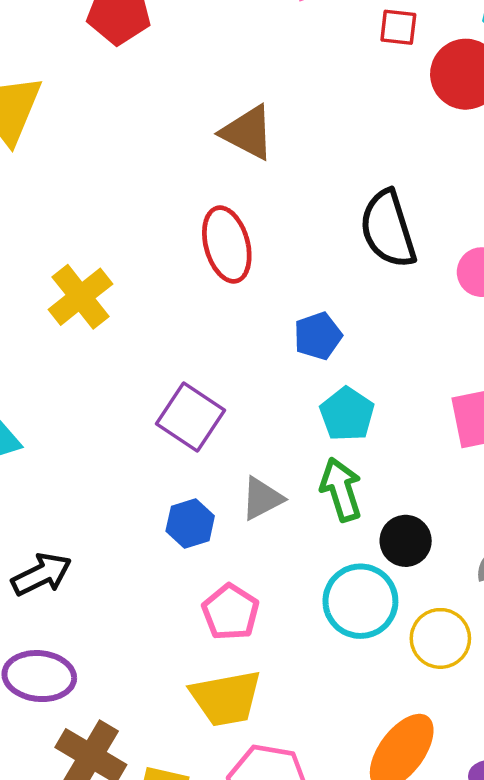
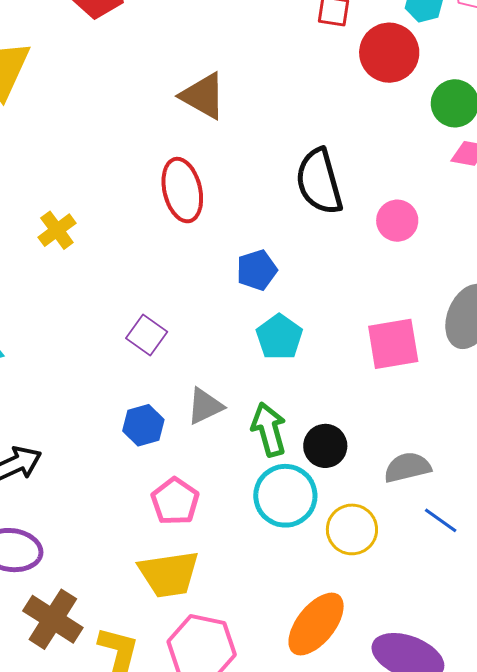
yellow cross: (80, 297) -> (57, 230), size x0.7
purple square: (190, 417) -> (147, 335), size x0.7
green arrow: (341, 489) -> (269, 429), moved

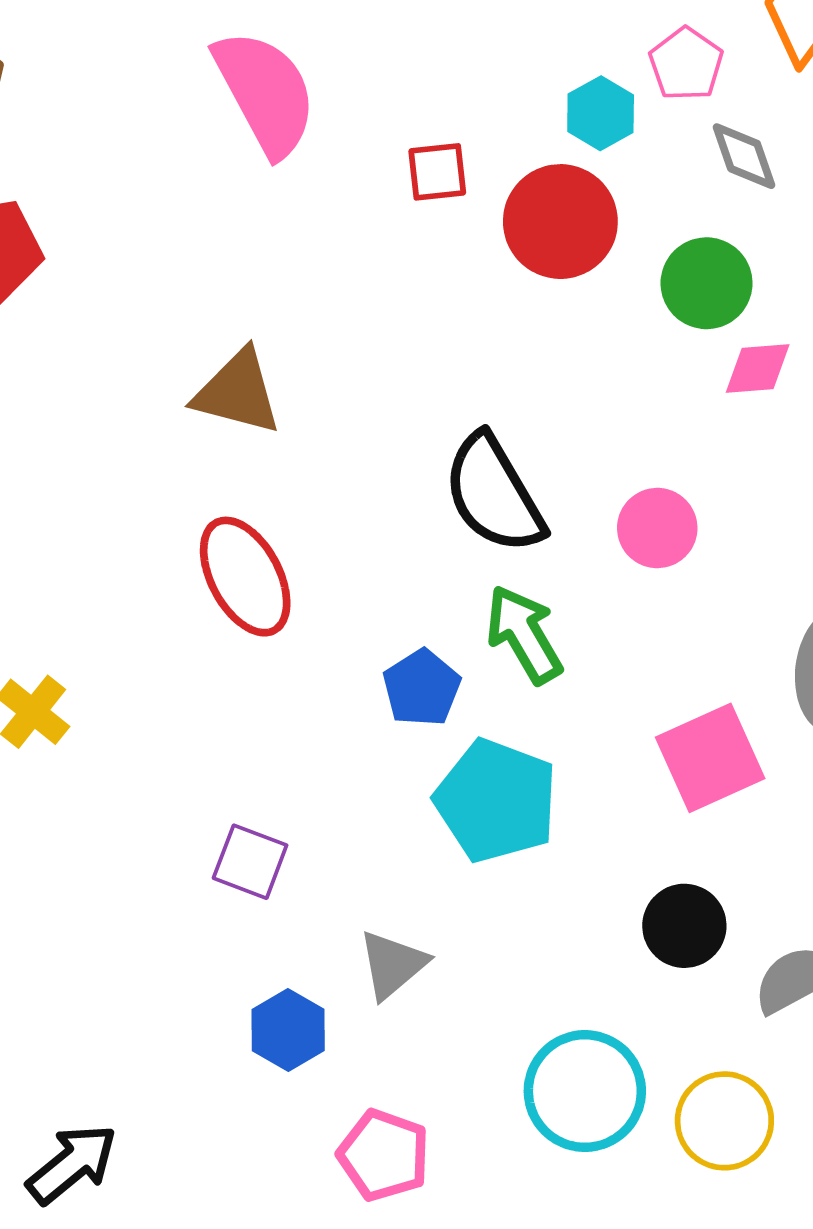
cyan pentagon: (279, 337) -> (496, 801), size x1.4
green arrow: (269, 429) -> (524, 634), moved
black circle: (325, 446) -> (684, 926), moved

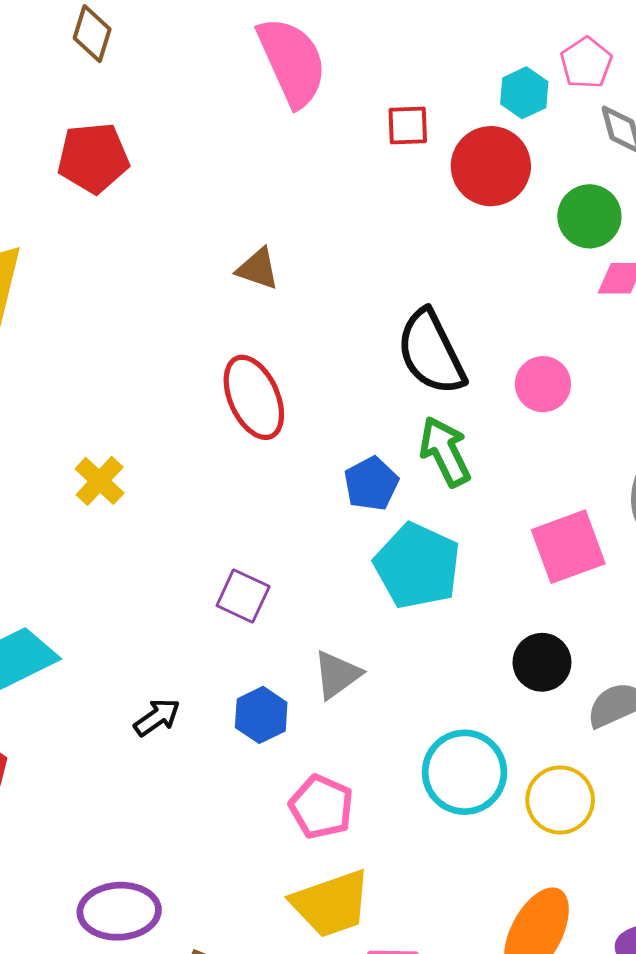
brown triangle: (238, 392) -> (258, 269), size x0.7
black arrow: (72, 1164) -> (157, 717), moved, size x0.7

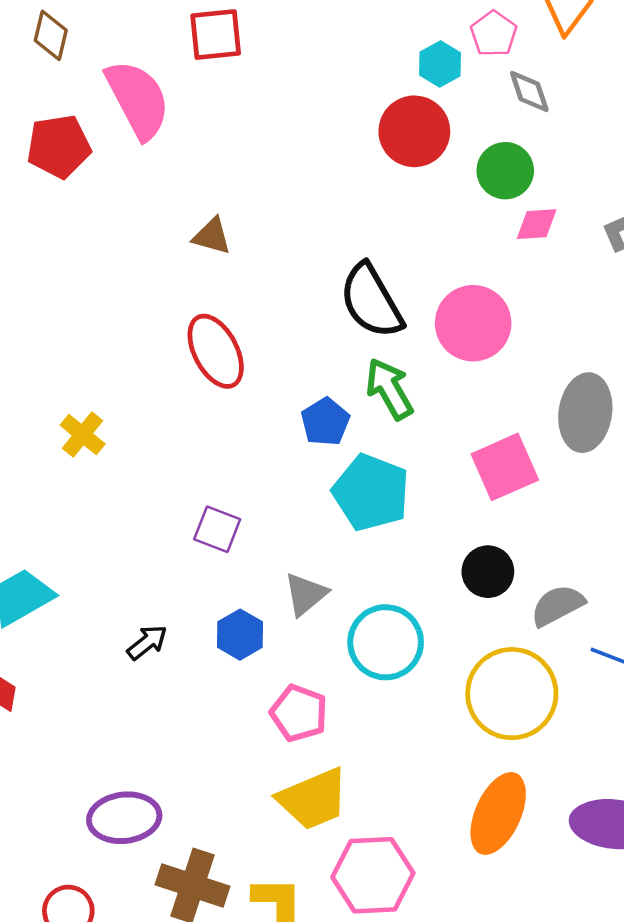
pink semicircle: (292, 62) -> (138, 99), moved
red square: (408, 125) -> (216, 35), moved, size x1.4
pink circle: (543, 384) -> (473, 323), size x1.5
cyan circle: (465, 772) -> (386, 642), moved
yellow circle: (560, 800) -> (512, 694), size x1.5

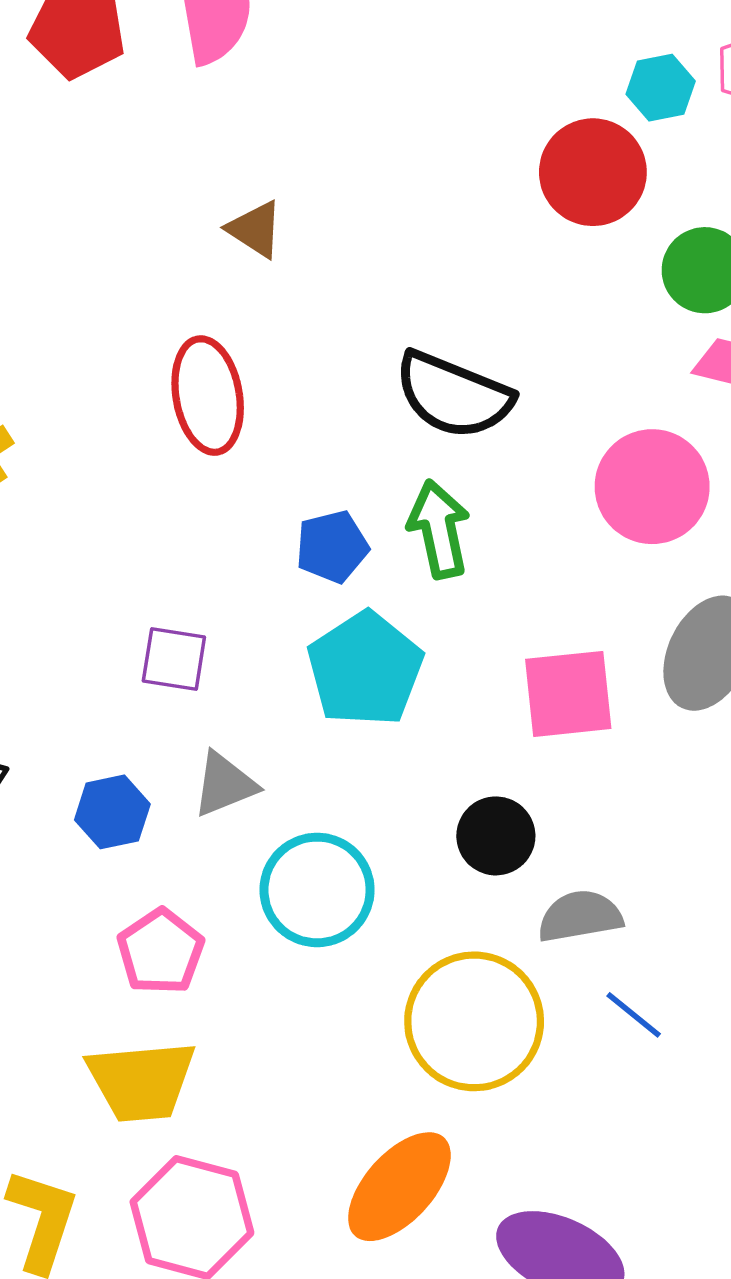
black semicircle: (371, 301) -> (453, 395), turned -56
pink circle: (473, 323) -> (652, 487), moved
purple square: (217, 529) -> (174, 659), moved, turned -30

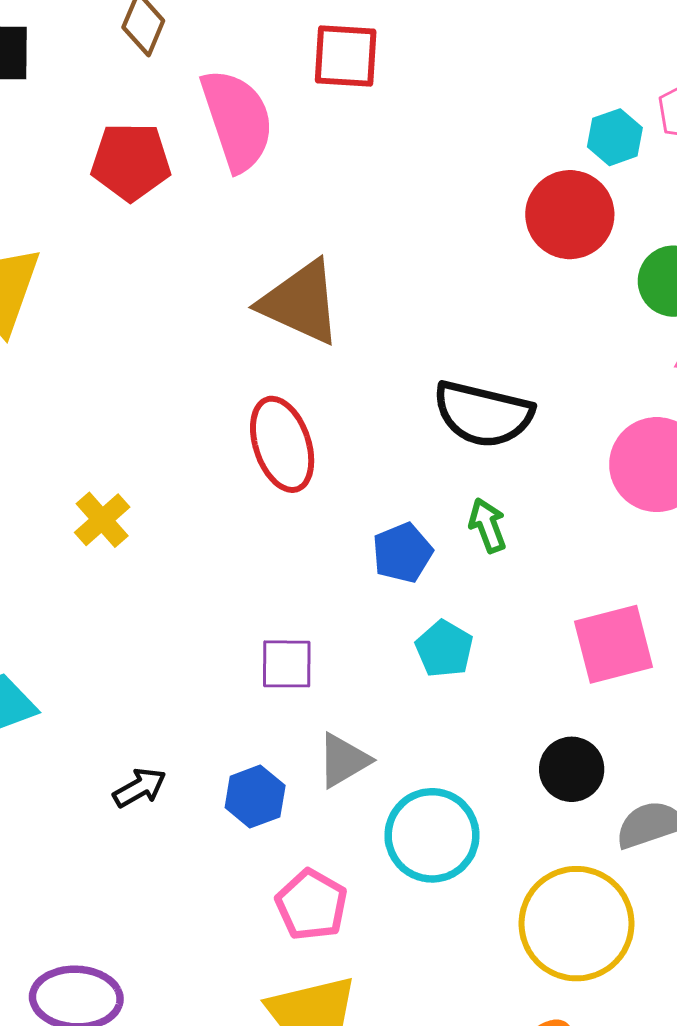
brown triangle: (255, 229) -> (301, 302), size x1.8
green arrow: (439, 529) -> (488, 525), size x0.7
cyan pentagon: (365, 669) -> (444, 649), size x0.6

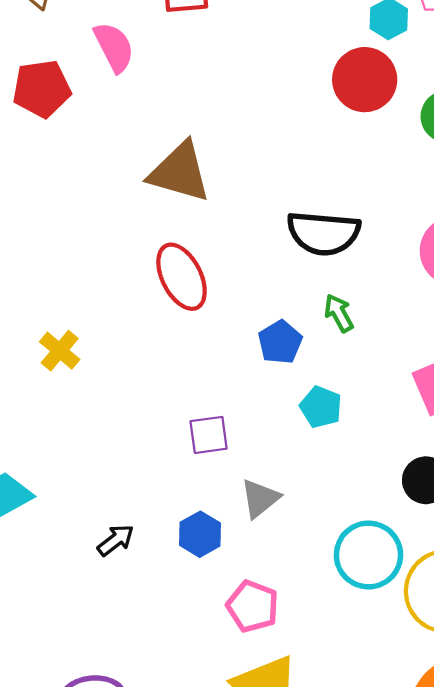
pink semicircle: (237, 120) -> (114, 47), size x0.7
cyan circle: (432, 835) -> (368, 555), moved

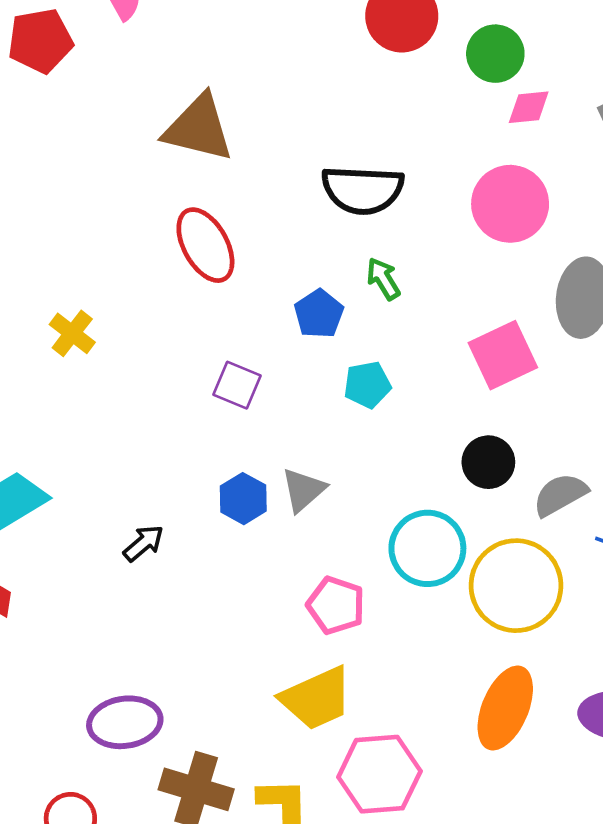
cyan pentagon: (321, 407) -> (367, 385), turned -30
purple square: (209, 435) -> (237, 385), moved, turned 33
blue hexagon: (200, 534) -> (243, 499), moved
pink pentagon: (253, 606) -> (336, 605), moved

